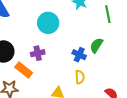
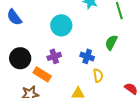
blue cross: (79, 55) -> (87, 56), moved

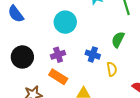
orange rectangle: (42, 74) -> (58, 77), moved
yellow semicircle: (98, 76) -> (112, 69), moved

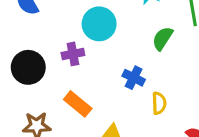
green semicircle: (118, 40) -> (163, 38), moved
purple cross: (58, 55) -> (73, 54), moved

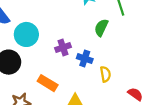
cyan circle: (99, 24) -> (26, 34), moved
purple cross: (73, 54) -> (63, 48), moved

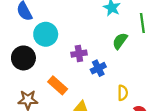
blue cross: (85, 59) -> (98, 68), turned 35
yellow semicircle: (105, 74) -> (123, 93), moved

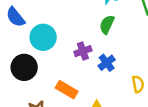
green semicircle: (120, 41) -> (107, 25), moved

